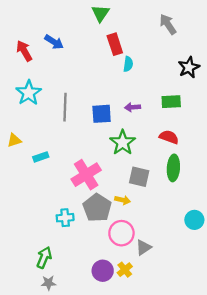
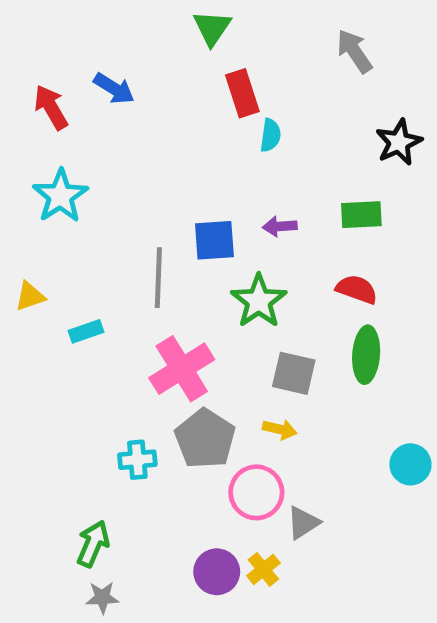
gray line: (65, 107) -> (158, 278), moved
yellow arrow: (123, 200) -> (280, 429), moved

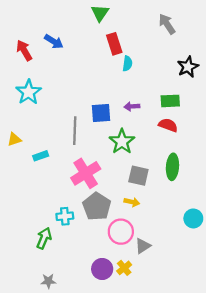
red semicircle: (357, 289) -> (168, 125), moved
green arrow: (93, 544) -> (44, 238), moved

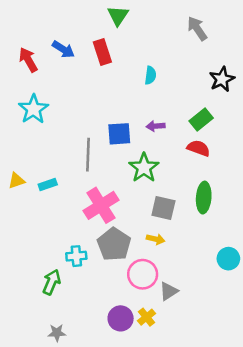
red rectangle: (114, 44) -> (102, 52), moved
green rectangle: (170, 101) -> (201, 120), turned -36
yellow triangle: (14, 139) -> (17, 181), moved

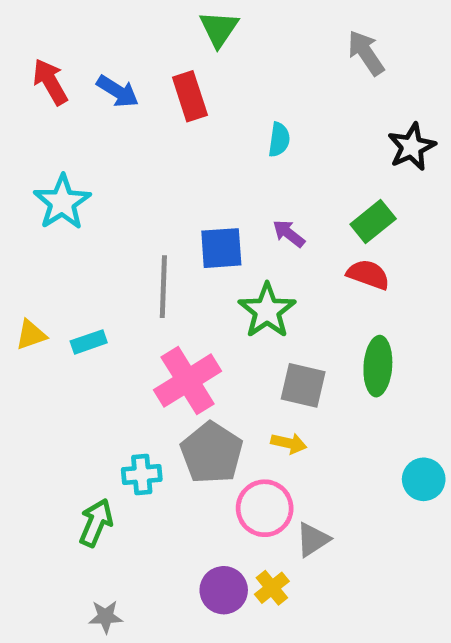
red arrow: (28, 60) -> (50, 82), moved
purple arrow: (156, 126) -> (289, 234), turned 42

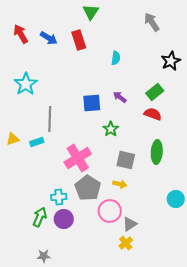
gray line: (163, 287) -> (50, 119), moved
green star: (267, 311) -> (111, 129), size x0.7
yellow cross: (272, 588) -> (126, 243), moved
purple circle: (224, 590) -> (64, 219), moved

